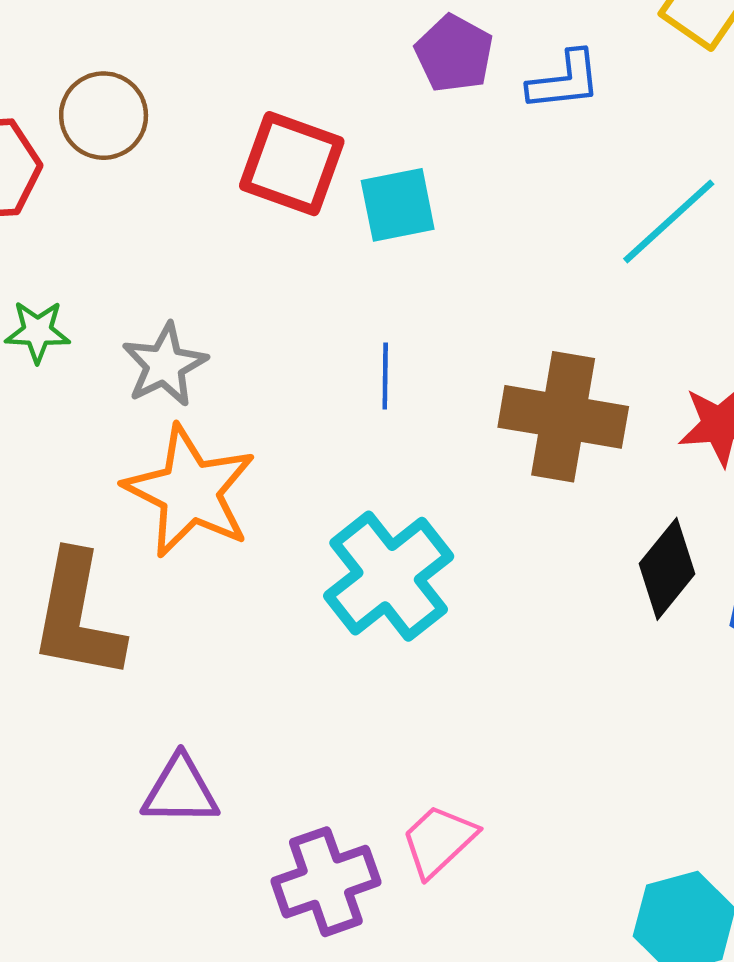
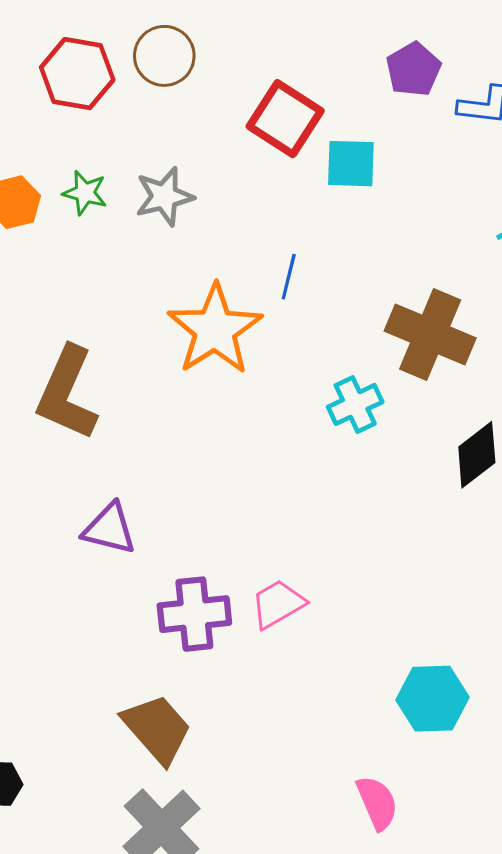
gray star: (165, 365) -> (164, 197), moved
blue line: (385, 376) -> (289, 277), moved
orange star: (190, 491) -> (215, 330), moved
cyan cross: (389, 576) -> (355, 404), moved, size x0.6

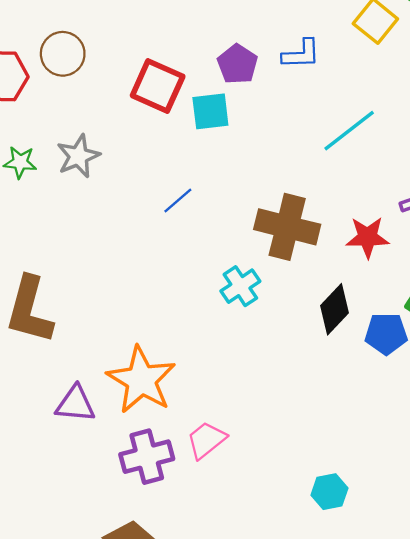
purple pentagon: (413, 69) -> (237, 64), moved
blue line: (289, 277) -> (178, 201), turned 44
orange star: (215, 330) -> (141, 380), moved
cyan hexagon: (432, 699) -> (329, 492), size x0.7

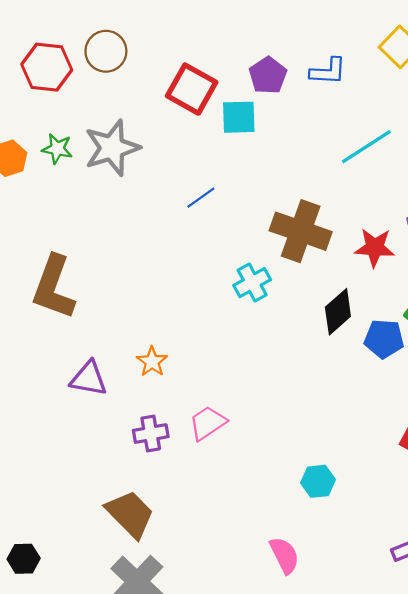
gray star: (78, 156) -> (112, 148), size x1.4
orange star: (141, 380) -> (152, 362), size x0.5
purple cross: (147, 457) -> (151, 434), size x0.7

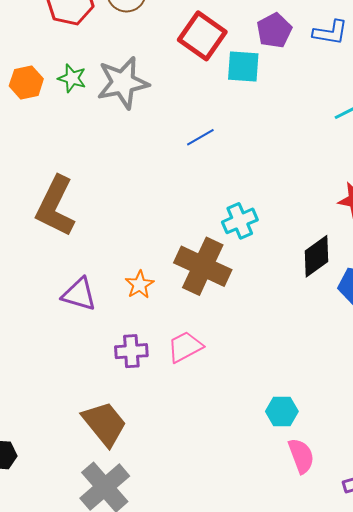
brown cross: (301, 231) -> (203, 266), moved
pink semicircle: (284, 555) -> (301, 456), moved

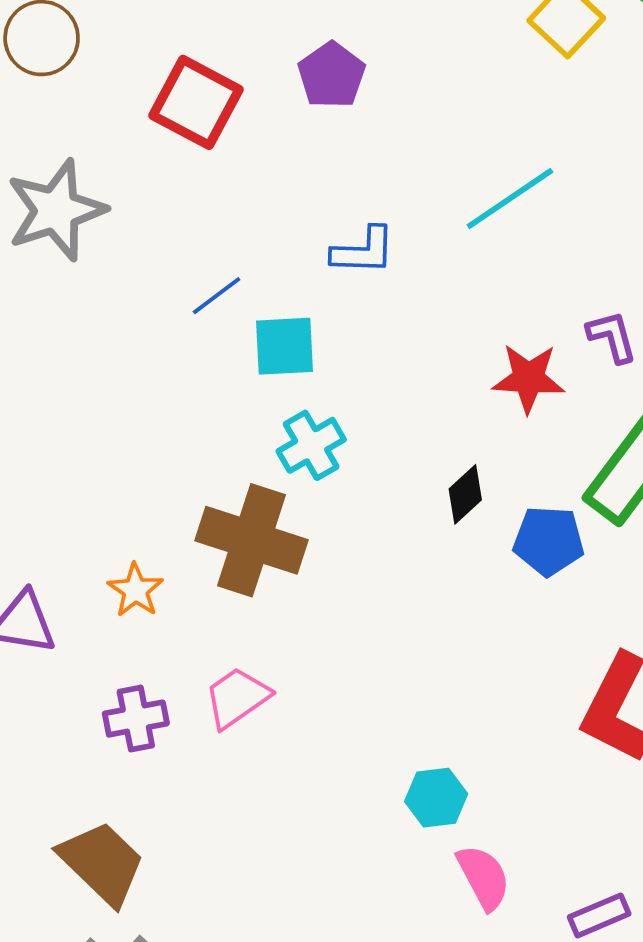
blue L-shape: (330, 32) -> (363, 251), moved
cyan square: (243, 66) -> (285, 346), moved
black diamond: (316, 256) -> (465, 494), size x0.7

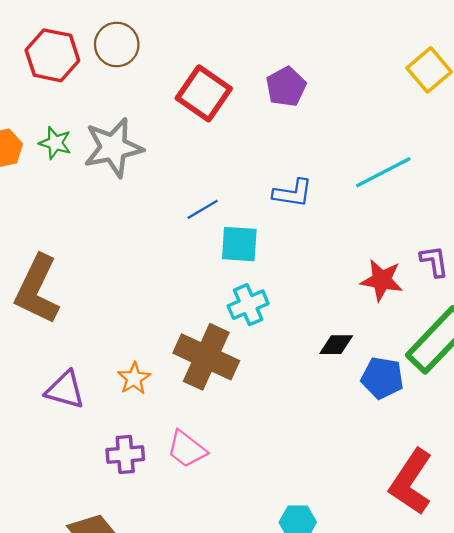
black diamond: (465, 494) -> (336, 345), turned 36
pink trapezoid: (237, 698) -> (187, 449), turned -114

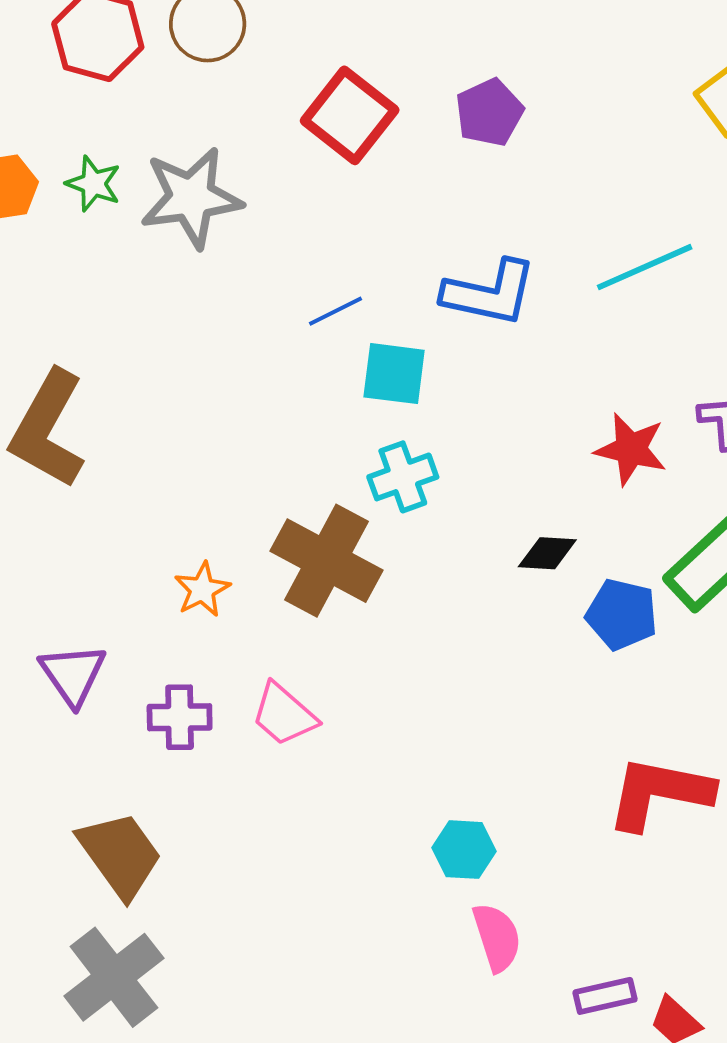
blue L-shape: (293, 193) -> (489, 293), size x1.4
purple triangle: (65, 390) -> (73, 674), moved, turned 36
red L-shape: (411, 482) -> (659, 793), turned 64

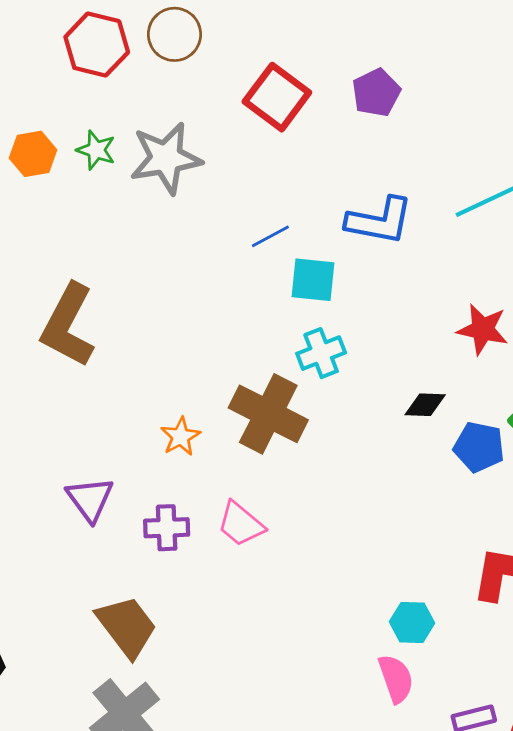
cyan hexagon: (464, 850) -> (412, 622), moved

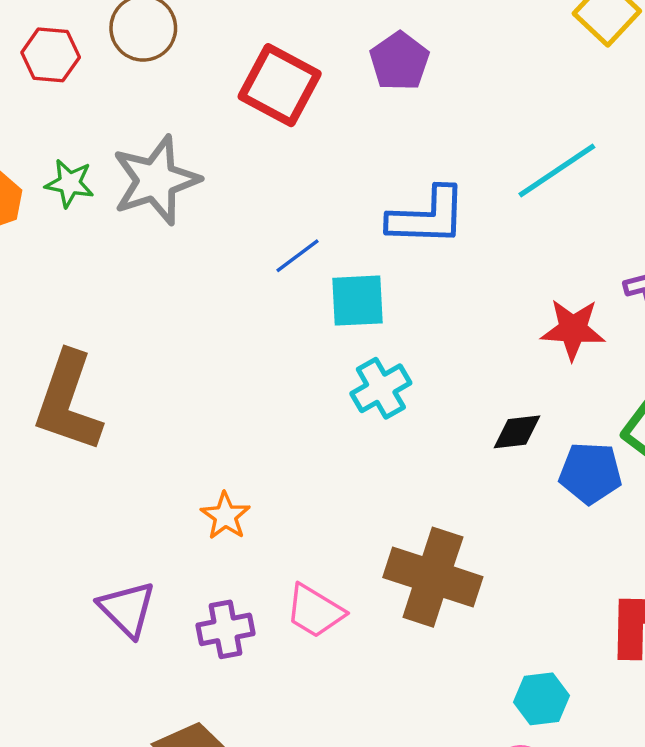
red hexagon: (97, 45) -> (51, 55), size x0.7
brown cross: (268, 414) -> (433, 577), moved

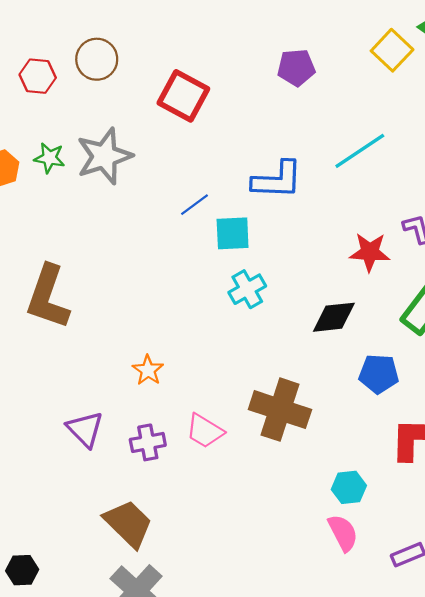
purple pentagon: (399, 61) -> (296, 68), moved, turned 30
black diamond: (517, 432) -> (334, 317), size x1.4
blue pentagon: (590, 473) -> (379, 374), moved

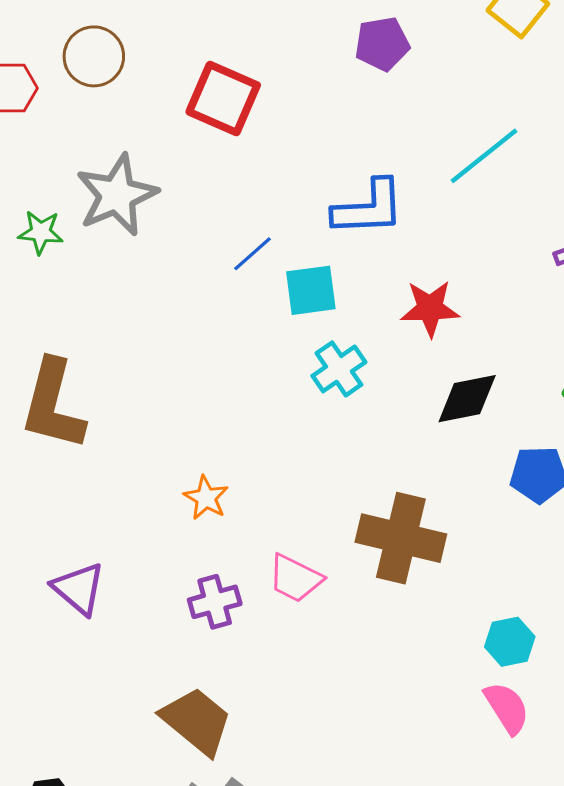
green star: (49, 158) -> (41, 232), moved
red star: (370, 252) -> (430, 308), moved
purple triangle: (85, 429) -> (79, 589), moved

